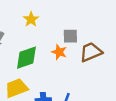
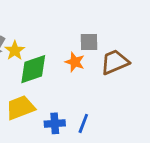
yellow star: (31, 19) -> (15, 51), moved

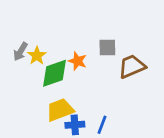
orange star: (75, 62) -> (78, 61), moved
yellow trapezoid: (20, 108) -> (60, 110), moved

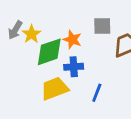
blue cross: (75, 125) -> (74, 67), moved
blue line: (102, 125) -> (97, 93), moved

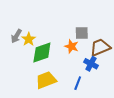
orange star: (72, 40) -> (72, 46), moved
blue cross: (74, 67) -> (91, 64), moved, turned 32

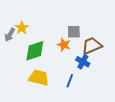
yellow star: (29, 39) -> (22, 28), moved
yellow trapezoid: (46, 80) -> (39, 78), turned 35

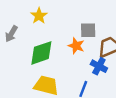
yellow star: (22, 28) -> (39, 16), moved

